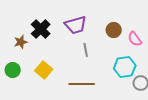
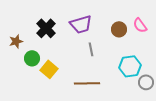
pink semicircle: (135, 39) -> (140, 25), moved
brown star: (21, 42) -> (16, 41), moved
green circle: (13, 70) -> (32, 58), moved

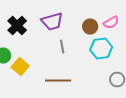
pink semicircle: (140, 25) -> (111, 22), turned -84
cyan hexagon: (130, 66) -> (101, 48), moved

